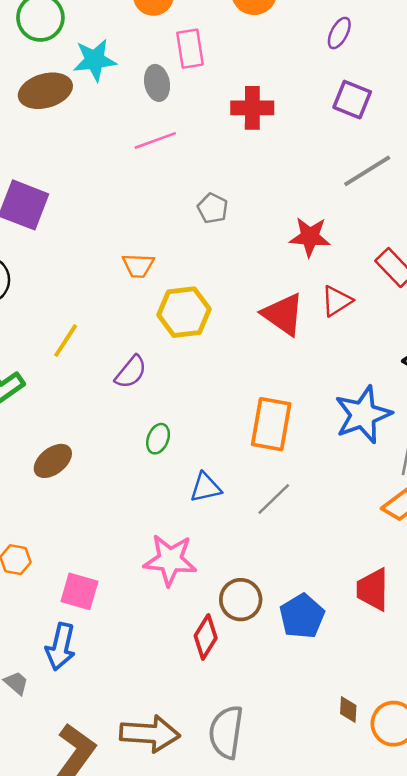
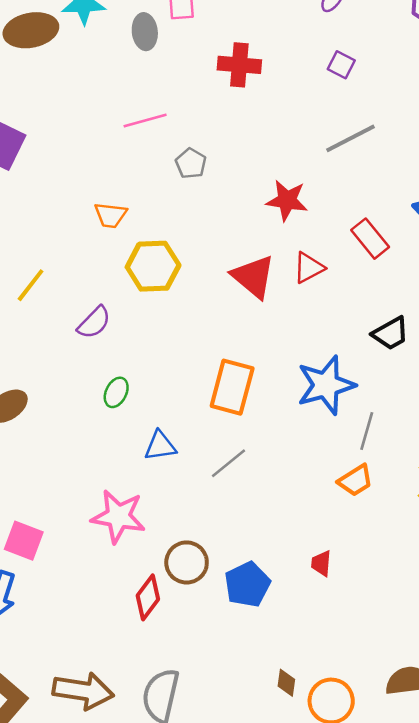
purple square: (352, 100) -> (341, 65), size x0.7
pink line: (155, 140) -> (145, 120), moved
red trapezoid: (373, 590) -> (321, 563), size x0.6

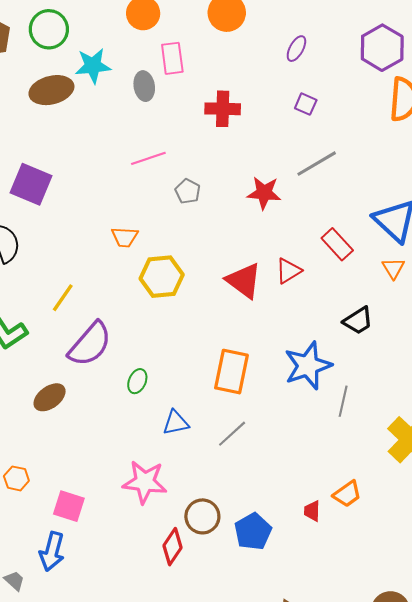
red star: (287, 200) -> (264, 193), moved
purple semicircle: (94, 323) -> (90, 344), moved, size x1.6
orange trapezoid: (356, 480) -> (347, 494), moved

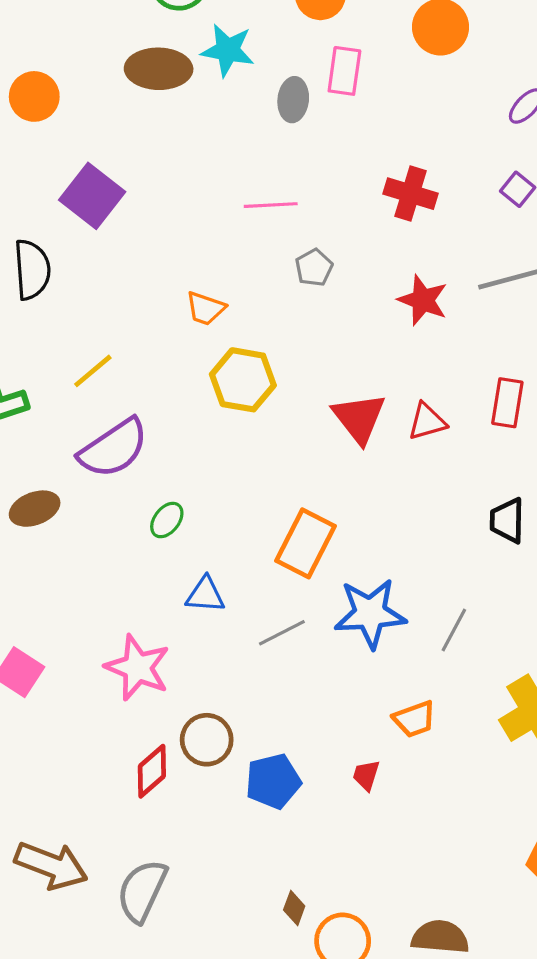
red cross: (223, 109) -> (411, 194), moved
red rectangle: (337, 244) -> (507, 403), turned 36
black trapezoid: (358, 321) -> (507, 520), turned 108
blue star: (308, 366) -> (370, 613), moved
orange trapezoid: (347, 494) -> (414, 719), moved

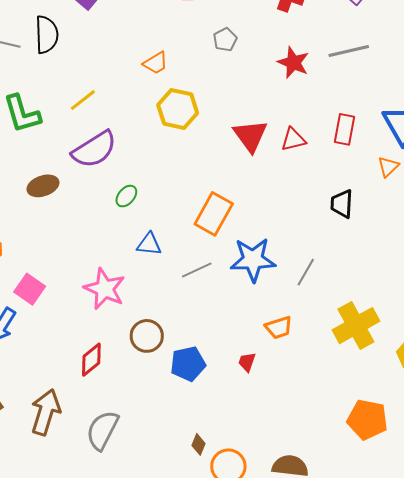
orange trapezoid: (206, 308) -> (156, 63), turned -52
red diamond: (152, 771) -> (91, 360), moved
brown arrow: (51, 865) -> (46, 412), turned -96

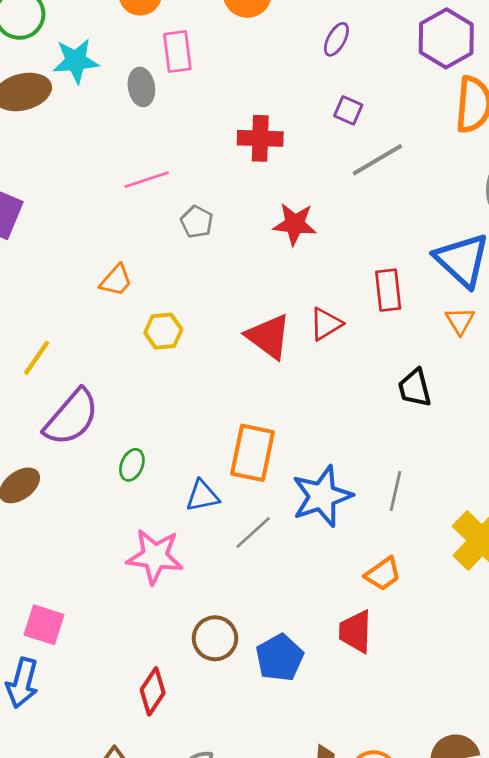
gray line: (349, 51) -> (377, 160), moved
yellow hexagon: (178, 109) -> (163, 331), size x0.7
blue triangle: (149, 244) -> (202, 496), moved
pink star: (105, 289) -> (155, 556), moved
red trapezoid: (247, 362) -> (356, 632), size x1.6

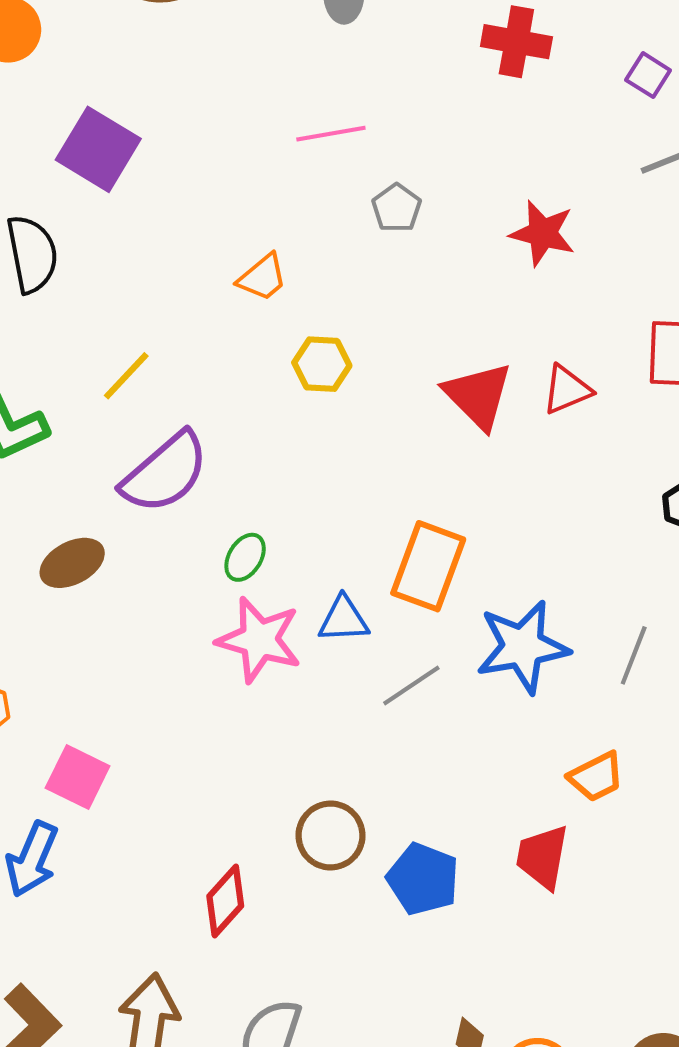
red cross: (260, 138) -> (516, 42), moved
pink star: (155, 556) -> (259, 640), moved
blue pentagon: (280, 658) -> (423, 879), turned -30

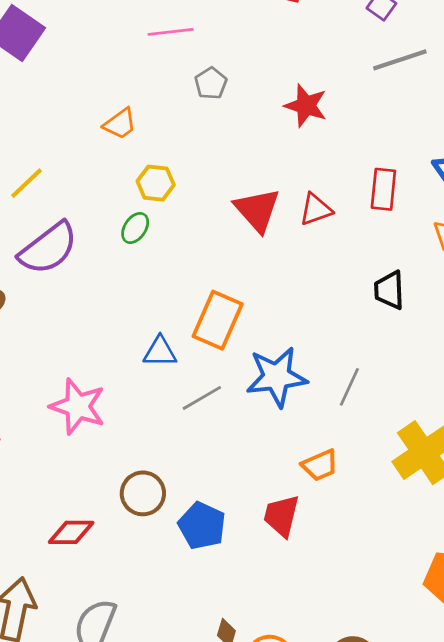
green ellipse: (245, 557) -> (135, 228), moved
pink star: (259, 640) -> (78, 406), moved
red diamond: (225, 901) -> (71, 532), turned 45

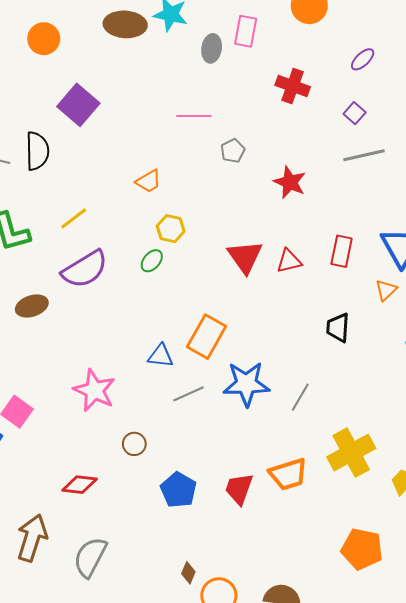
gray pentagon: (211, 83) -> (233, 151), moved
orange trapezoid: (320, 465) -> (288, 474), moved, size x1.4
brown circle: (143, 493) -> (134, 444), moved, size x0.7

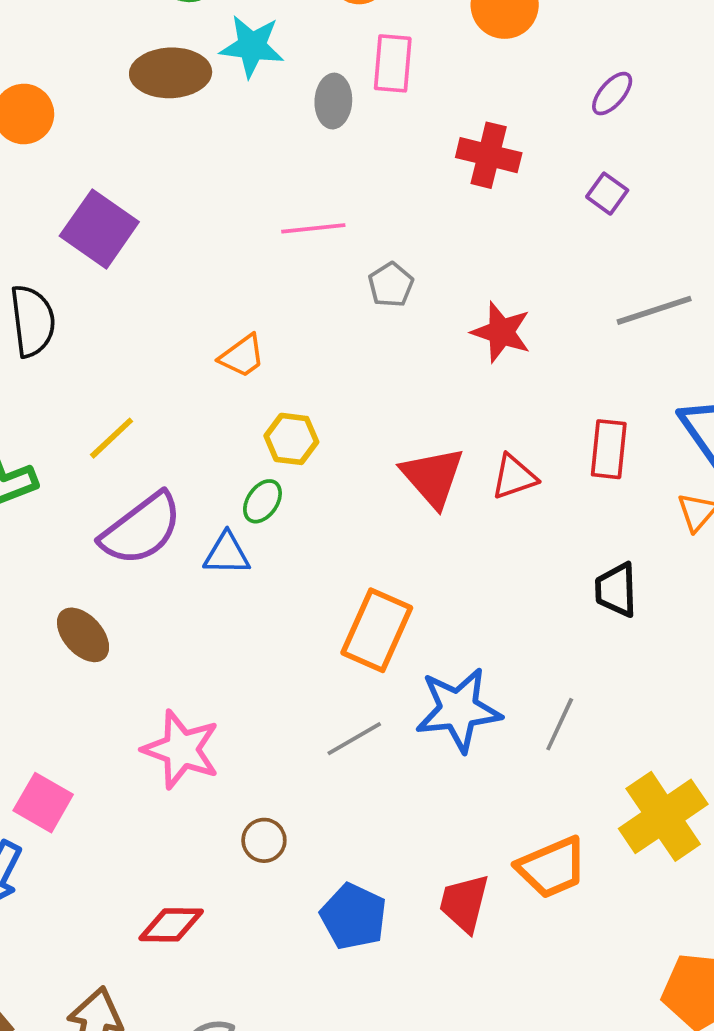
gray line: (364, 155) -> (654, 310), moved
brown ellipse: (32, 306) -> (83, 635), moved, turned 72
blue triangle: (161, 356) -> (227, 554), moved

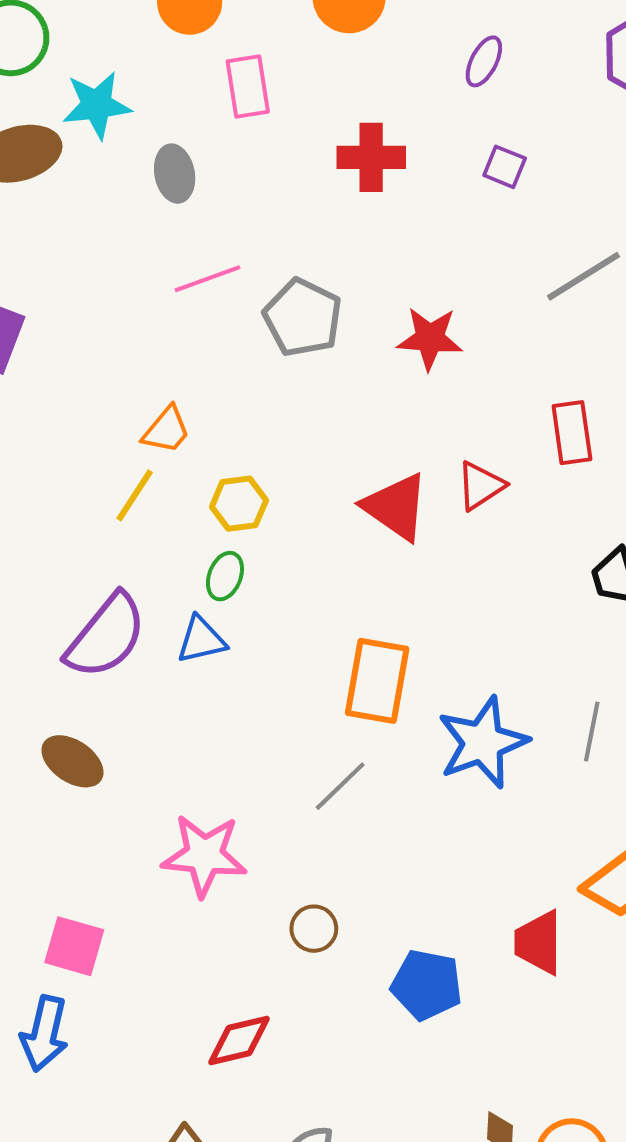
gray ellipse: (333, 101) -> (175, 174), moved
gray pentagon: (391, 285) -> (303, 318), size x1.6
yellow line: (112, 438) -> (135, 495), moved
gray line: (354, 739) -> (340, 786), moved

